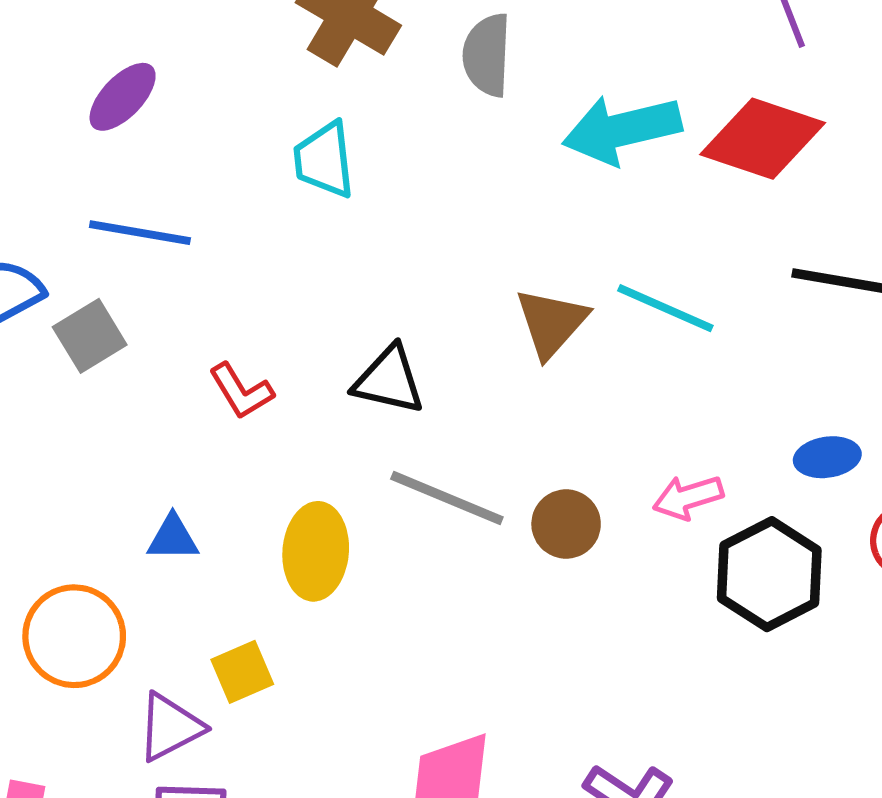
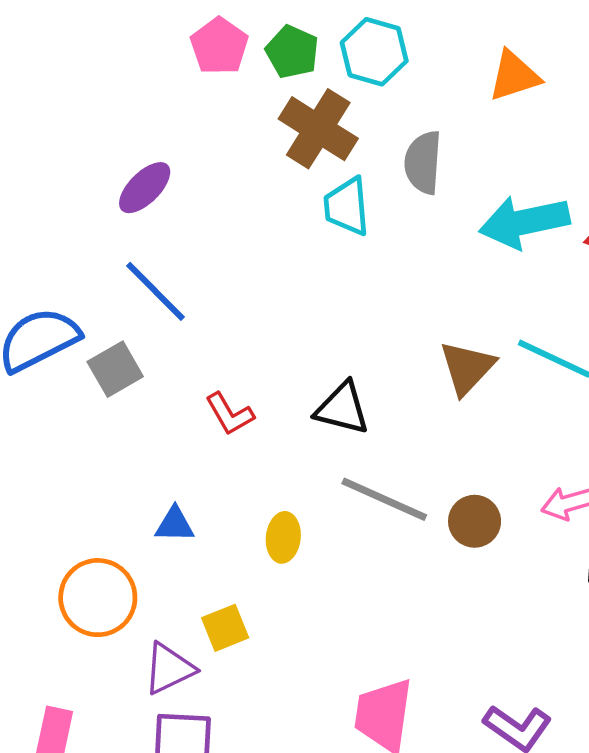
cyan trapezoid: (324, 160) -> (347, 207), moved
blue line: (140, 233) -> (155, 291), turned 34
yellow ellipse: (316, 551) -> (283, 537), size x0.7

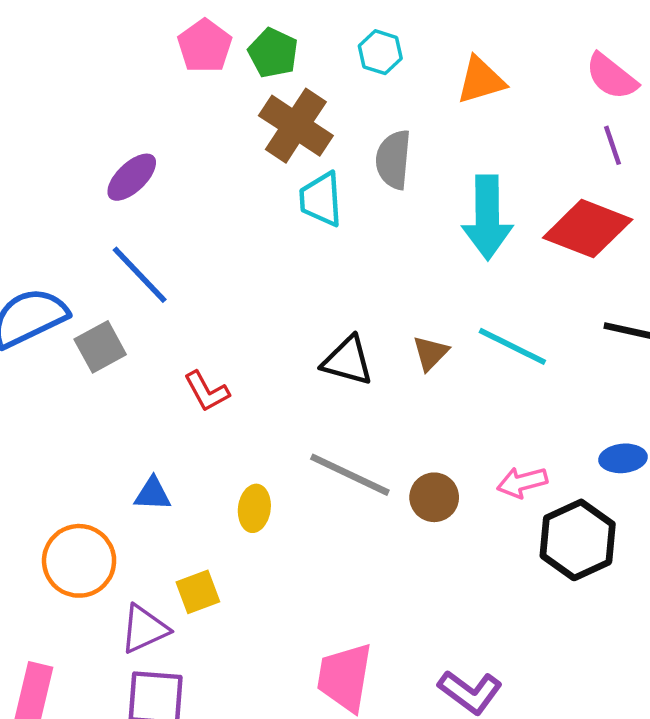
cyan hexagon: (374, 52) -> (380, 52), moved, size x0.7
cyan arrow: (524, 222) -> (487, 217), turned -80
brown triangle: (467, 368) -> (430, 353), size x0.7
black triangle: (342, 408) -> (348, 361), moved

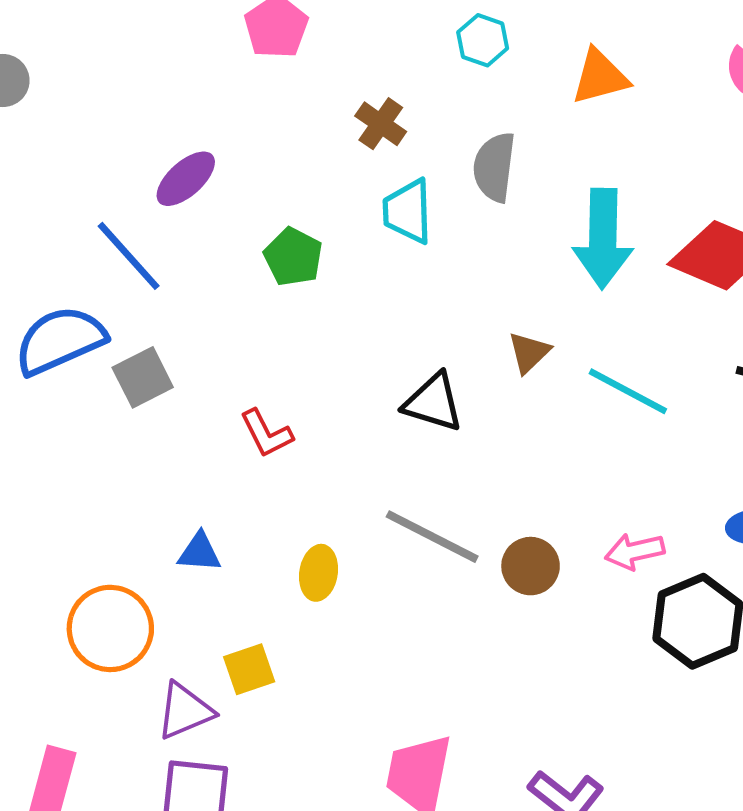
green pentagon: (273, 53) -> (293, 257), moved
brown cross: (296, 126) -> (381, 124), size x0.6
blue line: (140, 275) -> (129, 256), moved
brown triangle: (430, 353) -> (529, 352), moved

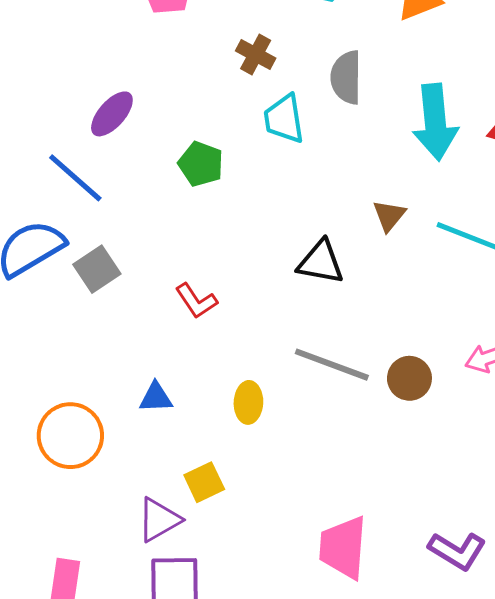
orange circle: (110, 628) -> (70, 436), moved

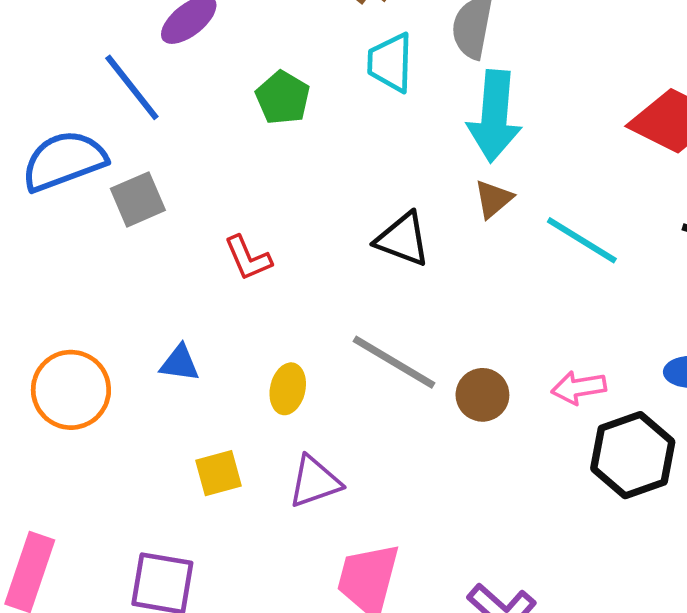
cyan arrow: (435, 122) -> (494, 116), moved
purple triangle: (159, 520) -> (315, 482), moved

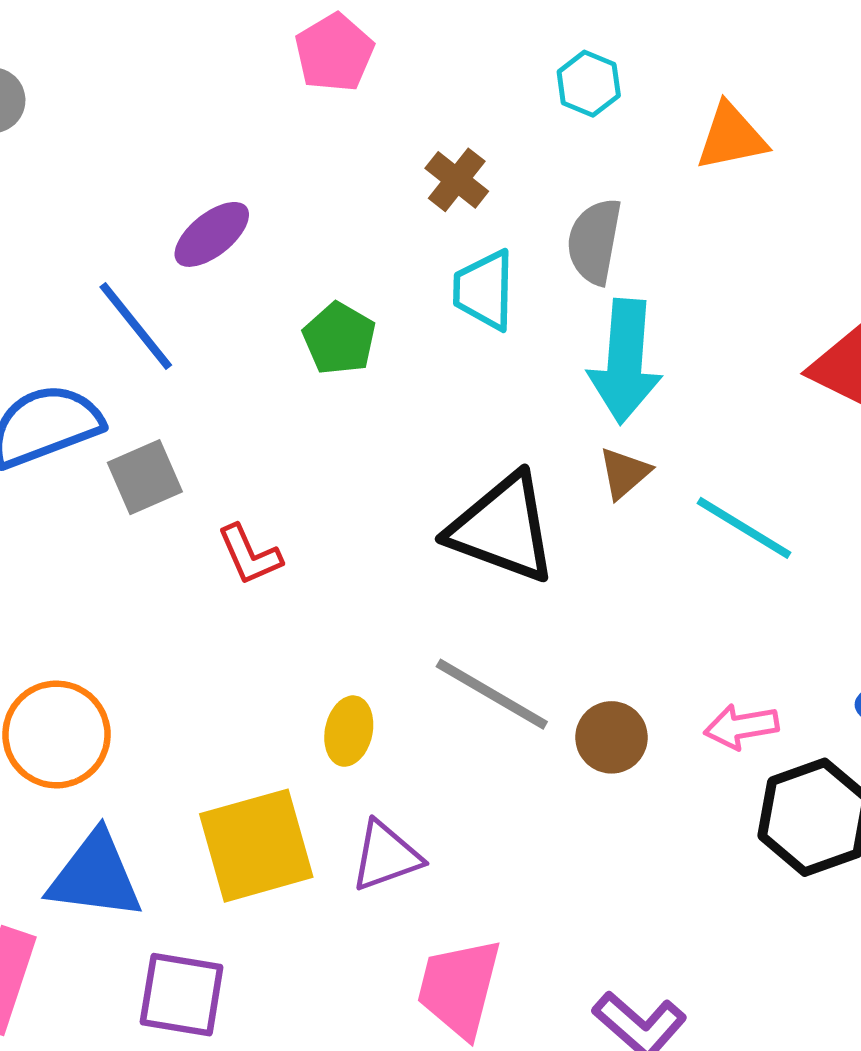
black triangle: (403, 239) -> (503, 528), size x1.5
red L-shape: (248, 258) -> (250, 555), moved
blue triangle: (180, 363) -> (95, 876), moved, size x1.8
yellow square: (219, 473) -> (256, 846), size x1.8

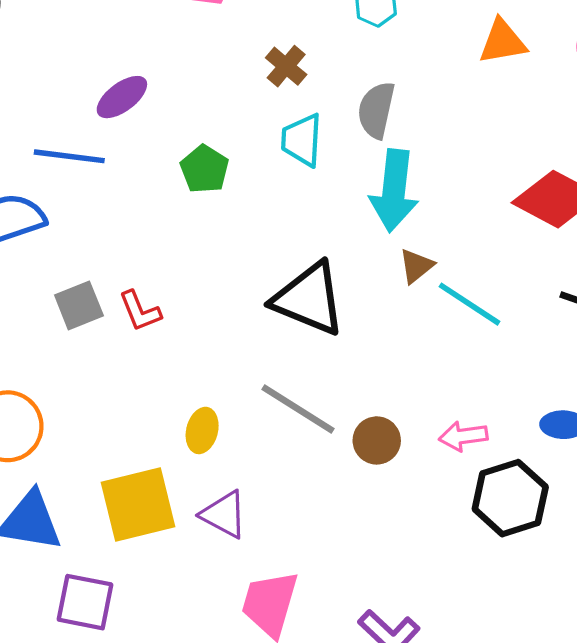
orange triangle: (731, 137) -> (503, 42), moved
blue line: (136, 326) -> (69, 156), turned -46
brown triangle: (624, 473) -> (416, 266), moved
gray square: (145, 477) -> (79, 305), moved
purple triangle: (386, 856) -> (224, 514), turned 46

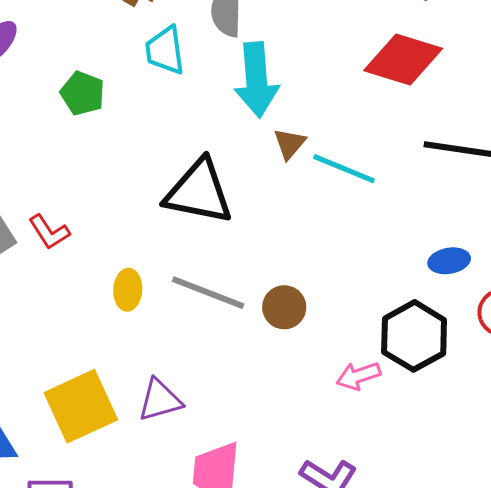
yellow ellipse: (202, 430) -> (128, 290), moved
pink arrow: (463, 436) -> (358, 376), moved
purple triangle: (224, 514) -> (160, 400), turned -33

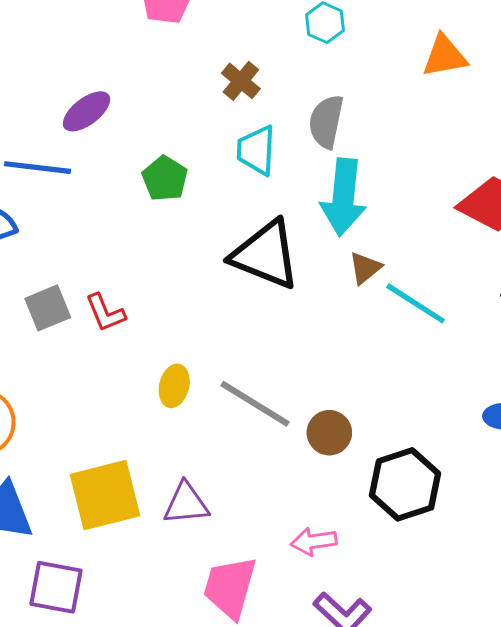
black triangle: (199, 192) -> (266, 255), moved
black hexagon: (414, 336) -> (405, 484), moved
pink arrow: (358, 376) -> (314, 541), moved

